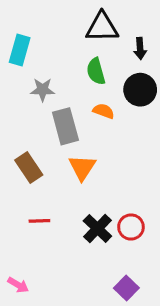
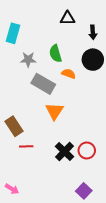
black triangle: (102, 27) -> (68, 18), size x0.7
green semicircle: (96, 71) -> (55, 54), moved
gray rectangle: (65, 126) -> (43, 84), turned -45
brown rectangle: (29, 167) -> (14, 126), moved

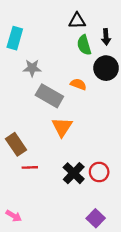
green semicircle: (55, 54) -> (84, 45), moved

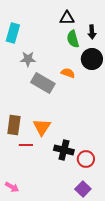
orange triangle: (62, 127) -> (42, 127), moved
brown rectangle: (16, 144) -> (14, 125), turned 42
red circle: (99, 172) -> (86, 159), moved
black cross: (74, 173) -> (64, 150), turned -30

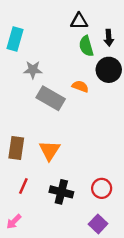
red line: (26, 145) -> (23, 186), moved, turned -64
black cross: (64, 150) -> (61, 192), moved
pink arrow: (12, 187) -> (14, 222), turned 104

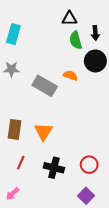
gray star: (33, 70) -> (11, 69), moved

